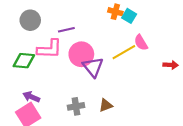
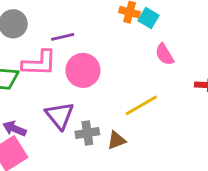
yellow line: (124, 52) -> (141, 105), moved
purple triangle: (93, 67) -> (60, 116), moved
gray cross: (76, 106) -> (87, 133), moved

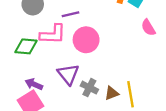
yellow line: (141, 105) -> (131, 94), moved, turned -70
gray cross: (87, 133) -> (89, 88), turned 36

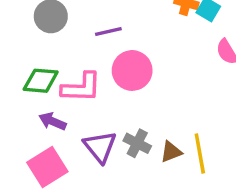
pink L-shape: (53, 34) -> (81, 87), moved
purple triangle: (68, 74) -> (100, 147), moved
purple arrow: (34, 84) -> (53, 121), moved

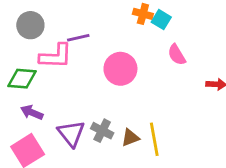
pink circle: (132, 70) -> (120, 69), moved
pink L-shape: (81, 87) -> (56, 56), moved

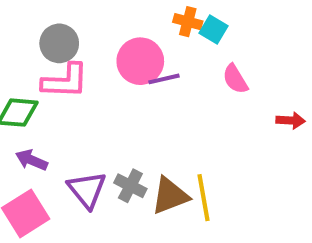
gray circle: (30, 25) -> (59, 43), moved
purple line: (78, 38) -> (164, 79), moved
pink circle: (120, 69) -> (140, 61), moved
brown triangle: (130, 138) -> (170, 196), size x1.5

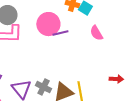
red arrow: (291, 121) -> (116, 79), moved

